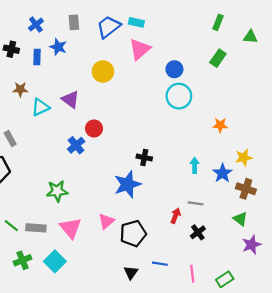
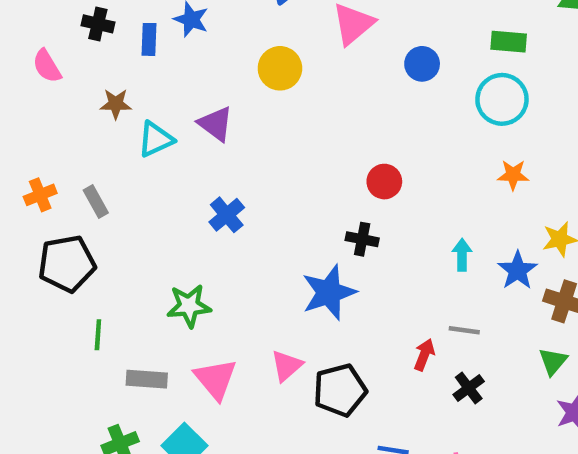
green rectangle: (218, 58) -> (509, 42), turned 60
cyan circle: (179, 96) -> (502, 99), moved
red circle: (94, 128) -> (384, 182), moved
green triangle: (240, 219) -> (553, 361), turned 32
green line: (11, 226) -> (98, 335), moved, turned 56

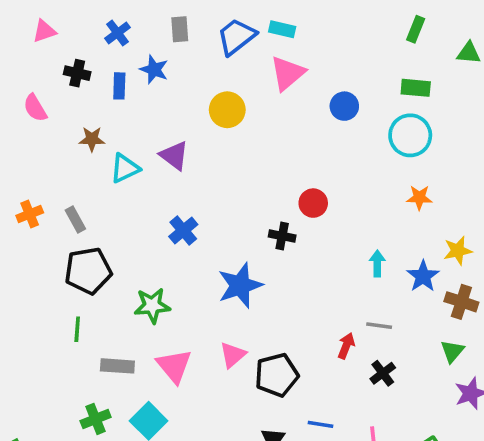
black cross: (362, 239) -> (282, 236), moved
black pentagon: (67, 264) -> (88, 271), moved
blue star: (329, 293) -> (240, 285), moved

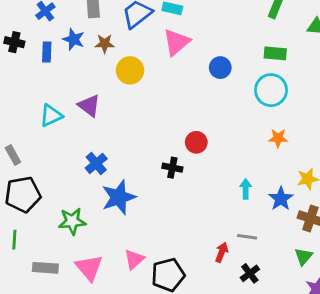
brown star: (92, 139) -> (105, 44), moved
blue star: (240, 285) -> (119, 197), moved

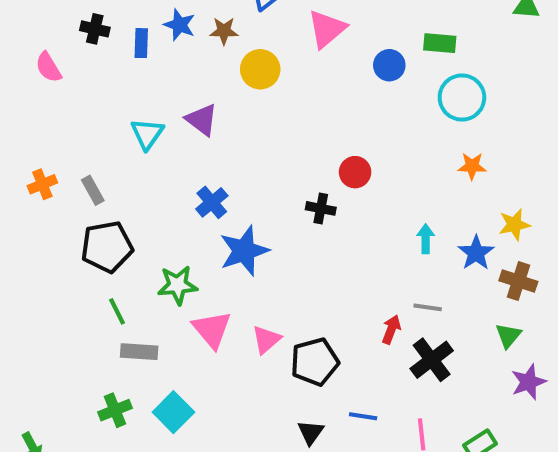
green rectangle: (275, 53) -> (440, 43), moved
cyan triangle: (51, 115) -> (147, 134), turned -30
green line: (14, 240) -> (117, 311), moved, turned -30
pink triangle: (89, 268) -> (212, 329), moved
black cross: (250, 273) -> (432, 360), size x1.5

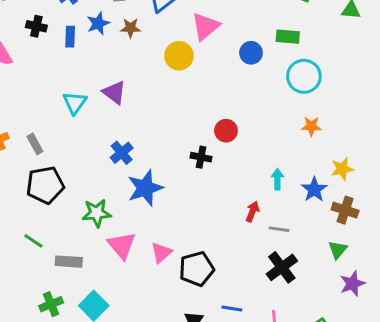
blue star: (180, 25) -> (98, 23), turned 30
yellow circle: (260, 69) -> (179, 56), moved
green line: (117, 311) -> (33, 241), moved, turned -30
red arrow: (391, 329) -> (252, 212), moved

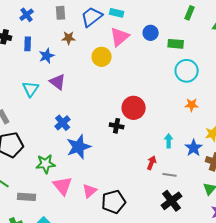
blue star: (98, 23) -> (47, 56), moved
blue circle: (251, 53) -> (151, 33), moved
red circle: (226, 131) -> (134, 108), size x1.5

